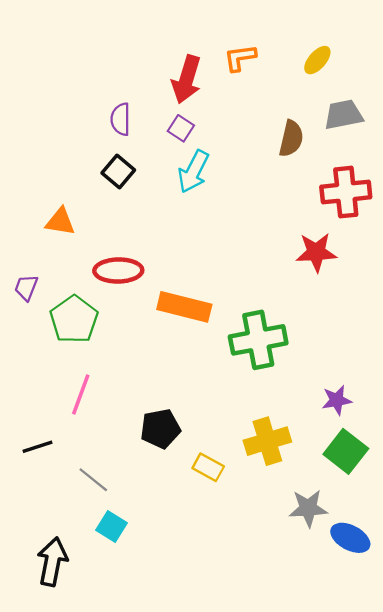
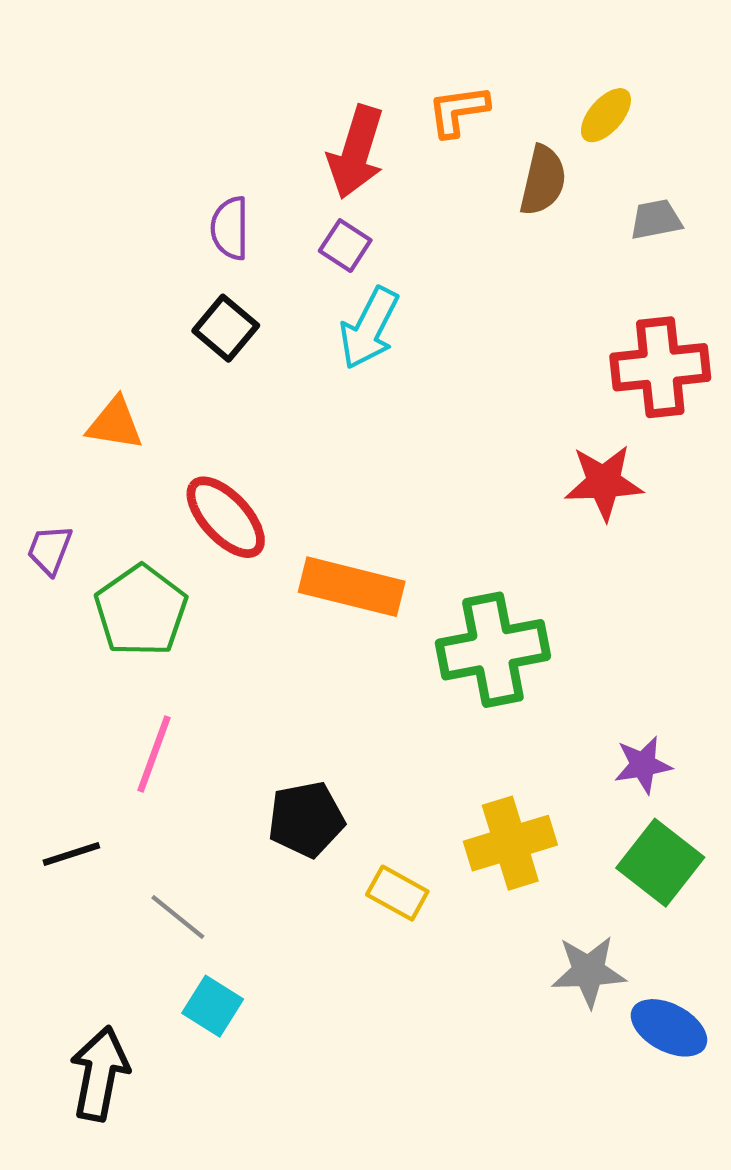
gray trapezoid: (344, 115) -> (656, 219), size x0.7
brown semicircle: (291, 139) -> (543, 180), moved
red ellipse: (118, 270) -> (226, 517), turned 48

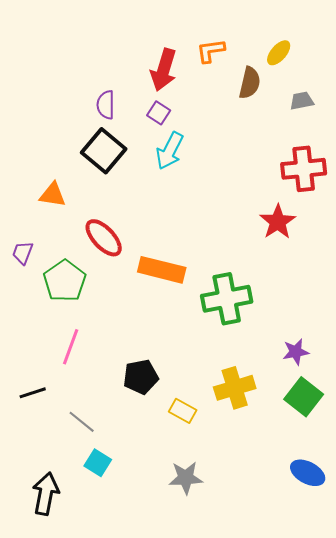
black square: (226, 328) -> (104, 151), size x1.5
red star: (604, 482) -> (278, 222), turned -30
gray star: (589, 971) -> (186, 478), moved

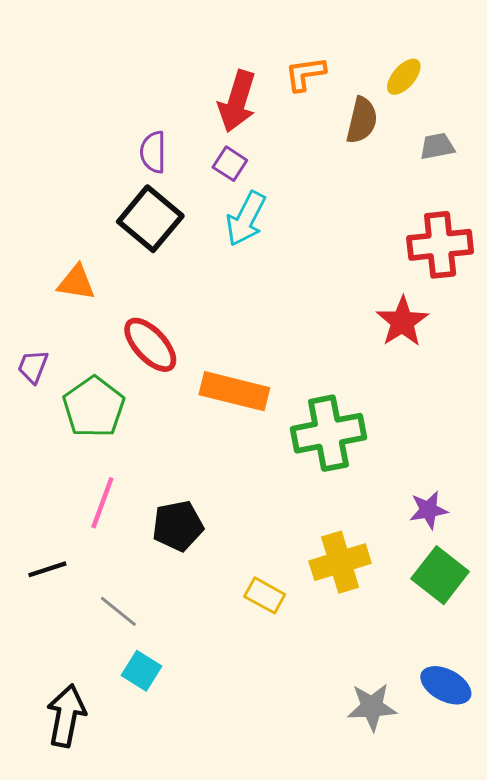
black pentagon: (141, 377) -> (178, 526), moved
gray star: (186, 478) -> (372, 707), moved

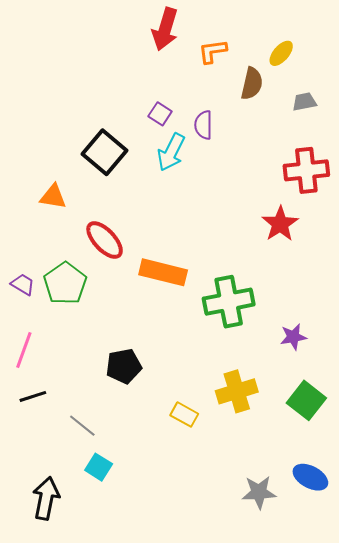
red arrow: (237, 101) -> (165, 29), moved
purple semicircle: (153, 152) -> (203, 125), moved
purple trapezoid: (33, 367) -> (23, 284), moved, turned 100
pink line: (102, 503) -> (24, 350), moved
purple star: (428, 510) -> (293, 337), moved

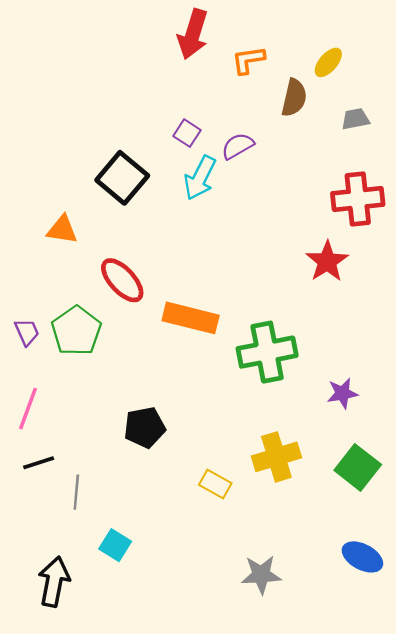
purple semicircle: (203, 125) -> (238, 146), turned 60
purple trapezoid: (23, 284) -> (27, 332), turned 35
gray line: (82, 426) -> (76, 492), moved, turned 56
gray star: (259, 492) -> (261, 575), moved

